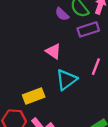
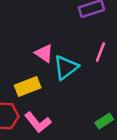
pink triangle: (53, 51) -> (44, 53), moved

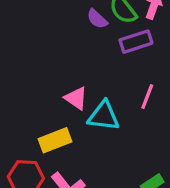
cyan triangle: (66, 67) -> (104, 116), turned 44

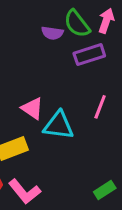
purple semicircle: (97, 19) -> (52, 33), turned -35

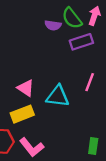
pink triangle: (32, 108) -> (26, 88), moved
green rectangle: (105, 190) -> (93, 146), turned -49

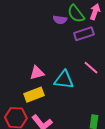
pink line: (90, 82) -> (91, 68), turned -70
pink triangle: (26, 88) -> (37, 73), turned -49

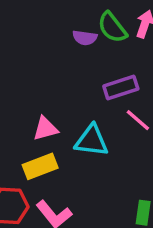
purple rectangle: (84, 34) -> (121, 87), moved

